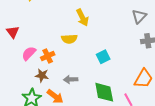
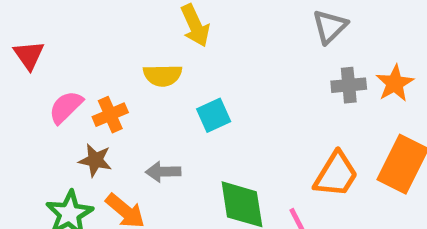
cyan square: (103, 57) -> (214, 115), moved

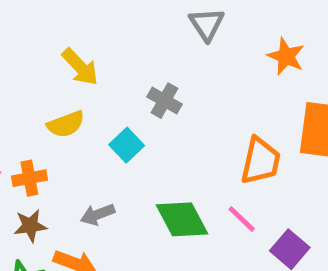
gray cross: (349, 85) -> (165, 101), moved, turned -36
orange cross: (110, 115) -> (29, 178), turned 32

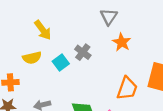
orange star: (286, 56) -> (122, 42), moved
cyan square: (127, 145) -> (61, 63), moved

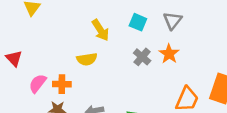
orange star: (122, 42) -> (169, 54), moved
cyan square: (61, 63) -> (138, 22), moved, turned -35

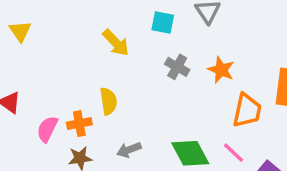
orange star: (169, 54) -> (221, 70), moved
yellow semicircle: (87, 59) -> (108, 101), moved, turned -78

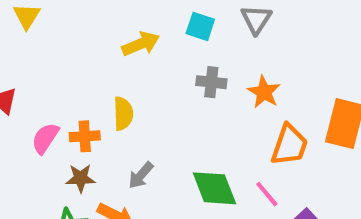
yellow arrow: (116, 43) -> (141, 44), turned -76
gray cross: (177, 67) -> (211, 82), turned -30
gray arrow: (129, 150) -> (141, 175), turned -35

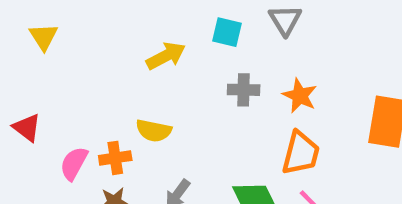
yellow semicircle: (123, 114) -> (154, 131), turned 108
orange trapezoid: (289, 145) -> (301, 153), moved

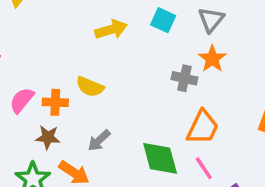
gray cross: (244, 90) -> (184, 78), moved
orange star: (300, 96) -> (212, 59), moved

